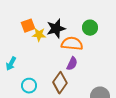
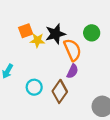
orange semicircle: (72, 44) -> (72, 50), turned 60
cyan circle: (29, 86) -> (34, 87), moved

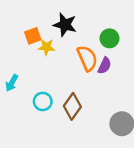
black star: (55, 34) -> (65, 25), moved, turned 30
purple semicircle: (72, 71) -> (105, 66), moved

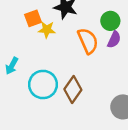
purple semicircle: (105, 66) -> (114, 40), moved
cyan circle: (43, 101) -> (43, 84), size x1.5

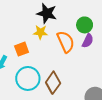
orange square: (33, 18) -> (22, 49), moved
yellow star: (47, 30) -> (40, 32), moved

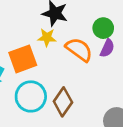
orange semicircle: (66, 42) -> (79, 50), turned -30
orange square: (22, 49) -> (23, 59), size x1.5

